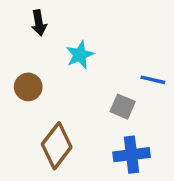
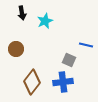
cyan star: (80, 55) -> (45, 21), moved
blue cross: (132, 155) -> (63, 82), moved

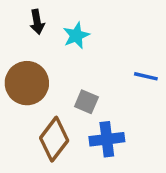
brown circle: (16, 49) -> (27, 83), size x1.6
gray square: (69, 60) -> (86, 102), moved

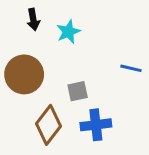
gray square: (86, 102) -> (78, 91), turned -35

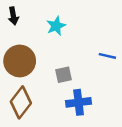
black arrow: (33, 19) -> (13, 16), moved
brown diamond: (49, 125) -> (21, 102), moved

